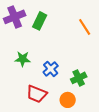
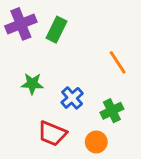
orange line: (85, 27) -> (118, 62), moved

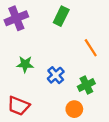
green rectangle: (56, 30) -> (61, 16), moved
red trapezoid: (52, 133) -> (19, 106), moved

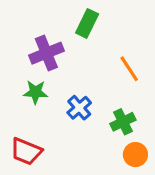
purple cross: (16, 18) -> (46, 53), moved
orange circle: (74, 109) -> (135, 155), moved

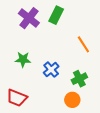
purple cross: (46, 53) -> (29, 18), moved, turned -30
orange circle: (135, 155) -> (72, 100), moved

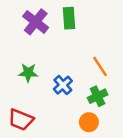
green rectangle: (56, 15) -> (69, 18), turned -30
orange line: (83, 44) -> (100, 66), moved

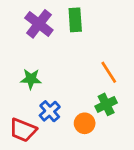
blue cross: (63, 85) -> (50, 111), moved
orange circle: (89, 122) -> (85, 123), moved

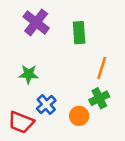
green rectangle: (75, 20) -> (79, 33), moved
orange line: (109, 72) -> (102, 68), turned 50

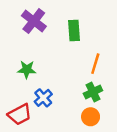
orange circle: (79, 116) -> (91, 117), moved
red trapezoid: (21, 122) -> (20, 114), turned -50

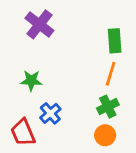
green rectangle: (74, 30) -> (115, 41), moved
red trapezoid: (20, 114) -> (23, 133), turned 95

